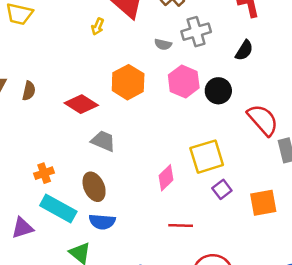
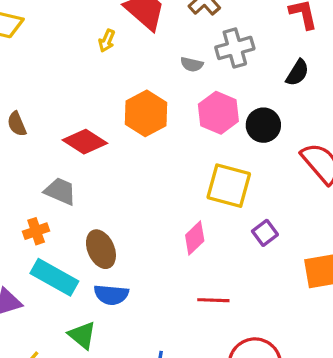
brown semicircle: (29, 91) -> (17, 124), turned 144
gray trapezoid: (103, 141) -> (60, 191), moved
yellow square: (207, 157) -> (229, 186), moved, turned 32
purple square: (222, 189) -> (265, 233), moved

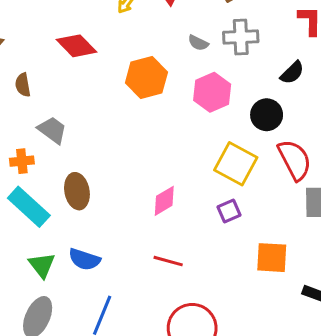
brown semicircle: (17, 124) -> (23, 85), moved
black circle: (263, 125) -> (267, 115), moved
red diamond: (85, 142) -> (77, 46), moved
yellow square: (229, 186) -> (236, 164), moved
blue semicircle: (111, 295) -> (84, 259), moved

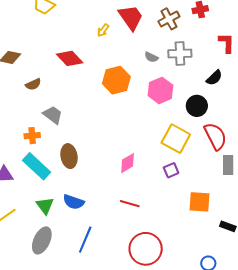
brown semicircle: (23, 85) -> (33, 84), turned -105

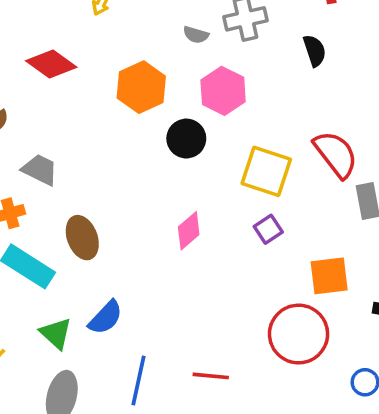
black semicircle: (214, 78) -> (315, 51), turned -54
black circle: (197, 106) -> (186, 139), moved
blue semicircle: (74, 202) -> (106, 318), turned -55
red line: (130, 204) -> (211, 376), moved
red circle: (146, 249) -> (299, 334), moved

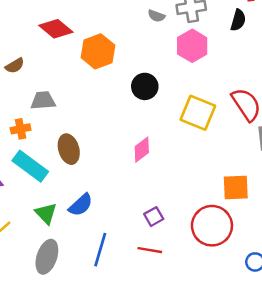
black semicircle: (315, 51) -> (238, 20), moved, turned 30
orange hexagon: (141, 87) -> (98, 51), moved
pink hexagon: (223, 91) -> (192, 46), moved
gray trapezoid: (40, 170) -> (43, 101), turned -35
purple square: (268, 229) -> (154, 217), moved

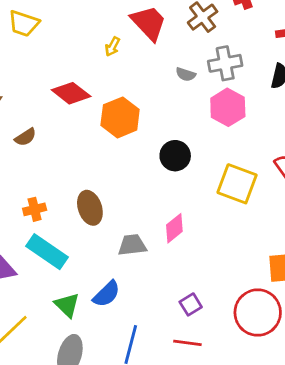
gray trapezoid: (43, 101) -> (132, 245), moved
brown ellipse: (69, 149) -> (90, 208), moved

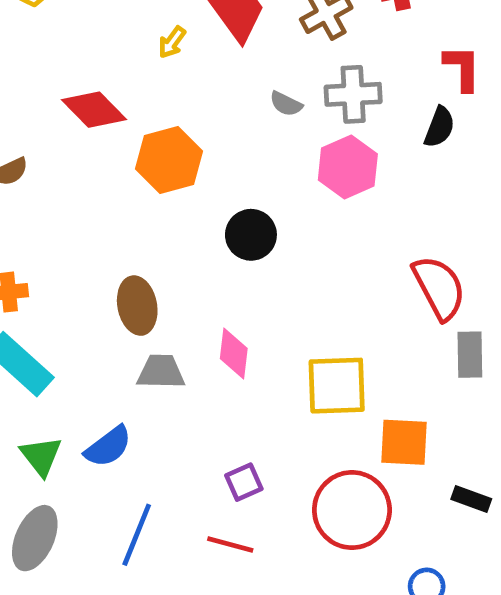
yellow square: (237, 184) -> (337, 386), moved, turned -30
brown ellipse: (90, 208) -> (137, 306), moved
pink diamond: (174, 228) -> (234, 353), turned -52

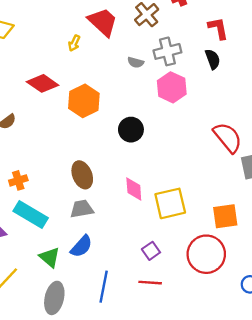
black semicircle: (439, 127) -> (213, 59), turned -30
gray trapezoid: (161, 372) -> (82, 209), moved
yellow square: (337, 386) -> (170, 203), moved

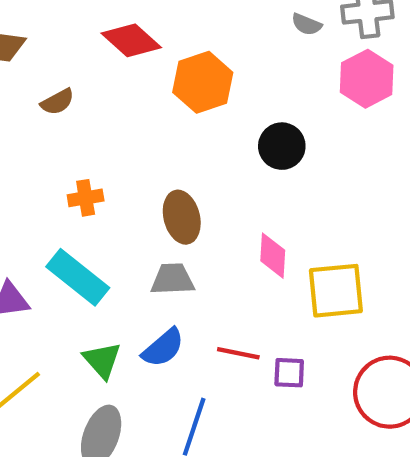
orange cross: (18, 180) -> (86, 198), moved
purple square: (151, 251) -> (289, 373), turned 30
red line: (150, 283) -> (238, 353), moved

